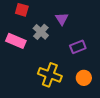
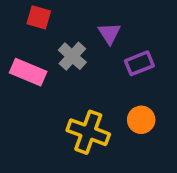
purple rectangle: (78, 47) -> (139, 63), moved
orange circle: (84, 78) -> (141, 120), moved

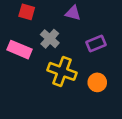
purple triangle: (109, 33) -> (73, 13), moved, turned -42
yellow cross: (88, 132) -> (62, 71), moved

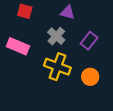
gray cross: (50, 39) -> (56, 36), moved
purple rectangle: (96, 44) -> (89, 41), turned -30

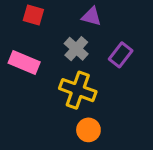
orange circle: (90, 77) -> (88, 130), moved

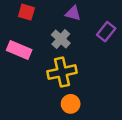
purple rectangle: (121, 55) -> (106, 32), moved
yellow cross: (78, 90) -> (62, 72), turned -32

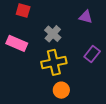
purple triangle: (73, 13) -> (86, 17), moved
purple rectangle: (106, 32) -> (92, 54), moved

